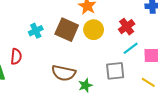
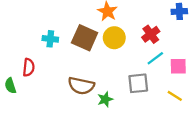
cyan cross: (36, 31) -> (50, 39), turned 32

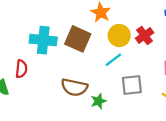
yellow circle: (114, 38) -> (119, 35), moved
cyan cross: (50, 39) -> (43, 40), size x1.6
cyan line: (155, 58) -> (113, 60), moved

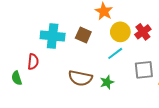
brown square: (78, 39) -> (83, 35), size x0.7
gray square: (132, 85) -> (144, 70), moved
green star: (98, 101) -> (107, 82), moved

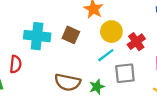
red cross: (143, 32) -> (136, 42), moved
gray square: (144, 70) -> (125, 73), moved

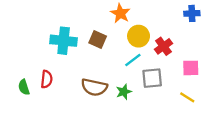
red semicircle: (16, 64) -> (47, 79), moved

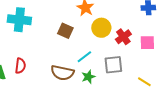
cyan cross: (64, 41) -> (19, 20), moved
cyan line: (133, 60) -> (84, 57), moved
pink square: (191, 68) -> (147, 43), moved

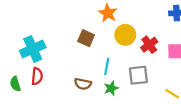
cyan cross: (19, 20) -> (33, 49), moved, turned -30
cyan line: (84, 57) -> (107, 66), turned -42
brown semicircle: (62, 73) -> (83, 84), size x0.7

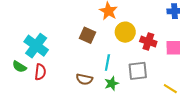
red cross: (149, 45) -> (148, 42), turned -35
cyan cross: (33, 49) -> (36, 46), turned -30
green semicircle: (15, 84) -> (19, 67), moved, turned -40

